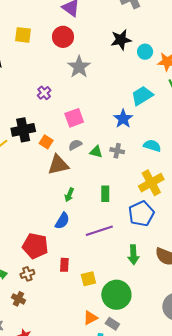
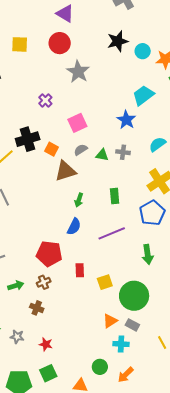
cyan semicircle: (152, 146) -> (157, 144), turned -48

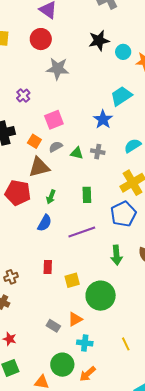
gray star: (78, 72) -> (58, 69), turned -30
orange square: (51, 149) -> (34, 141), moved
red pentagon: (49, 254) -> (18, 193), moved
gray rectangle: (132, 325) -> (53, 326), moved
green circle: (100, 367) -> (62, 365), size x1.5

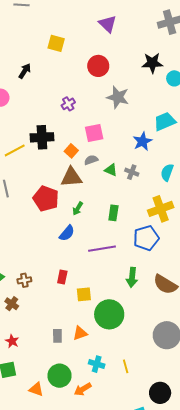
red circle: (41, 39) -> (98, 66), moved
gray star: (58, 69) -> (118, 97), moved
cyan semicircle: (133, 146) -> (167, 172), turned -48
gray rectangle: (53, 326) -> (57, 336), turned 48
cyan cross: (85, 343) -> (97, 364), moved

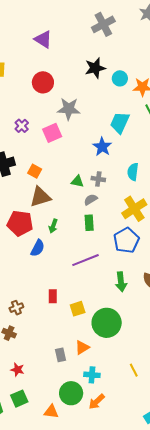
cyan trapezoid: (165, 121) -> (120, 123), turned -30
pink square: (94, 133) -> (52, 133), moved
gray semicircle: (91, 160) -> (91, 200), moved
blue semicircle: (67, 233) -> (38, 248), moved
cyan cross: (97, 364) -> (92, 375), moved

